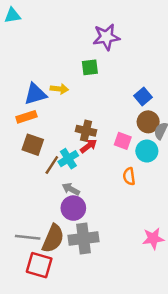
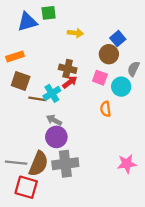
green square: (90, 67) -> (49, 13), moved
yellow arrow: (59, 89) -> (75, 33), moved
blue triangle: (35, 94) -> (27, 22), moved
brown circle: (148, 122) -> (109, 54), moved
brown line: (52, 165) -> (37, 99), turned 66

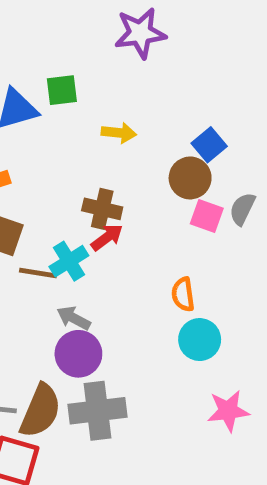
pink square: (100, 78) -> (207, 216), moved
cyan circle: (121, 87) -> (200, 340), moved

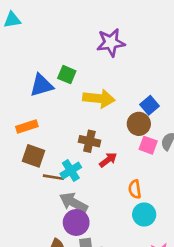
green square: (62, 90) -> (67, 75), turned 30
yellow arrow: (119, 133) -> (99, 99), size x1.6
red arrow: (107, 237) -> (108, 160), moved
gray arrow: (74, 318) -> (73, 203), size x1.5

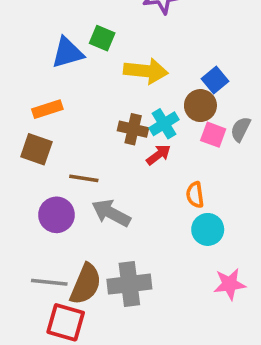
brown square: (34, 156) -> (36, 149), moved
cyan cross: (71, 171) -> (164, 124), moved
purple circle: (76, 223) -> (56, 215), moved

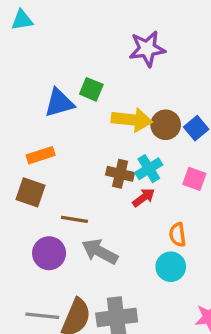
brown circle: (200, 106) -> (166, 125), moved
cyan circle: (208, 229) -> (171, 267), moved

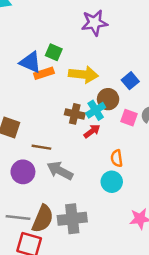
blue triangle: (59, 103) -> (30, 62), turned 40
brown circle: (166, 125) -> (108, 99), moved
orange rectangle: (41, 155) -> (44, 73), moved

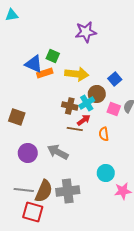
brown line: (41, 147) -> (75, 129), moved
orange semicircle: (117, 158) -> (104, 134), moved
cyan circle: (112, 182) -> (106, 173), moved

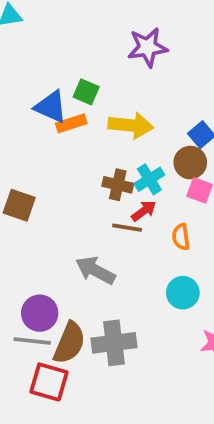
brown circle: (97, 94) -> (190, 163), moved
purple circle: (28, 153) -> (40, 313), moved
cyan circle: (106, 173) -> (183, 293), moved

